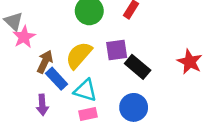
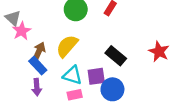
purple square: (117, 50) -> (96, 76), moved
blue rectangle: (57, 79) -> (38, 66), moved

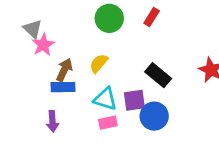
yellow semicircle: (67, 46) -> (99, 63), size x0.7
blue rectangle: (38, 66) -> (63, 87), turned -48
purple arrow: (37, 87) -> (52, 121), moved

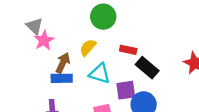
red rectangle: (152, 17) -> (128, 50), moved, turned 70
yellow semicircle: (99, 63) -> (88, 47), moved
cyan triangle: (105, 99) -> (100, 74), moved

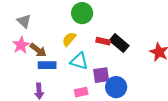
pink star: (44, 40) -> (21, 45), moved
brown arrow: (63, 63) -> (38, 50), moved, turned 102
black rectangle: (147, 68) -> (119, 43), moved

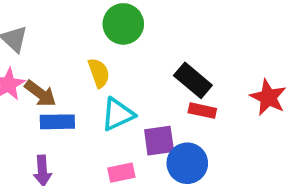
yellow semicircle: (69, 39) -> (99, 73), turned 119
red rectangle: (103, 41) -> (202, 111), moved
cyan triangle: (79, 61) -> (118, 114), turned -42

